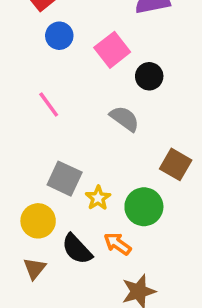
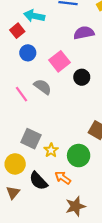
gray semicircle: (125, 119) -> (43, 87), moved

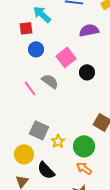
cyan arrow: (34, 16) -> (42, 14), turned 30
red square: (17, 31) -> (26, 28), turned 32
orange arrow: (63, 178) -> (84, 168), moved

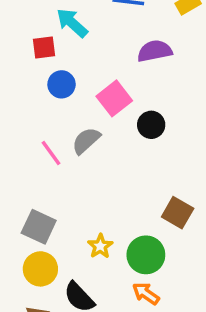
gray semicircle: (50, 81) -> (86, 141), turned -78
gray square: (39, 130) -> (39, 227), moved

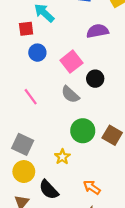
gray semicircle: (86, 141) -> (70, 94), moved, turned -96
green circle: (146, 255) -> (83, 131), moved

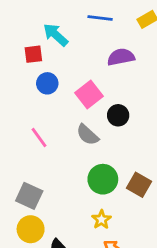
yellow star: (62, 157) -> (101, 219), moved

